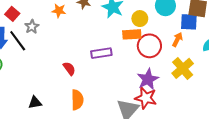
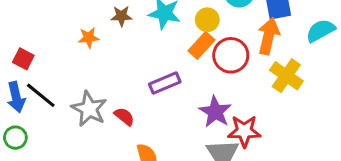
gray star: (32, 27) -> (89, 109), moved, size x1.6
orange rectangle: (132, 34) -> (201, 45), turned -30
orange arrow: (177, 39) -> (269, 36), size x1.6
purple star: (148, 79) -> (215, 112), moved

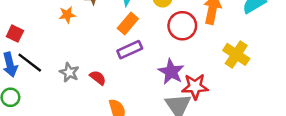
orange rectangle: (201, 45) -> (128, 24), moved
yellow cross: (286, 76) -> (236, 54), moved
gray star: (89, 109) -> (69, 72), size x0.7

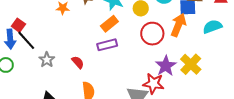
red square: (15, 34) -> (18, 25), moved
gray star: (69, 72) -> (47, 60), moved
purple star: (171, 72) -> (166, 66), moved

